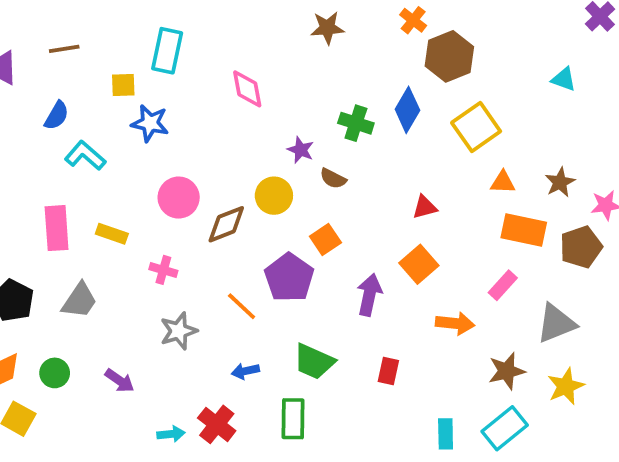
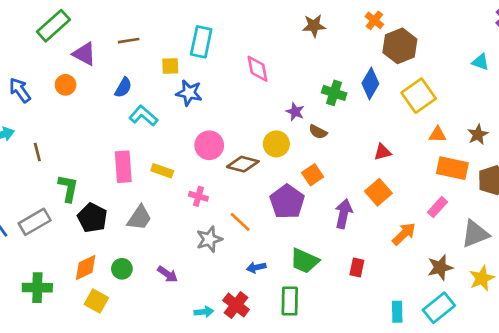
brown diamond: (226, 224) -> (243, 164), turned 36
orange line: (242, 306) -> (240, 222), moved
orange arrow: (455, 323) -> (404, 234), turned -50

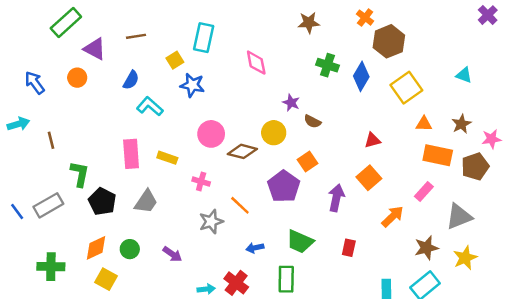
cyan triangle: (480, 62) -> (464, 75), moved
yellow square: (170, 66) -> (175, 60), turned -30
green cross: (334, 93) -> (327, 65), moved

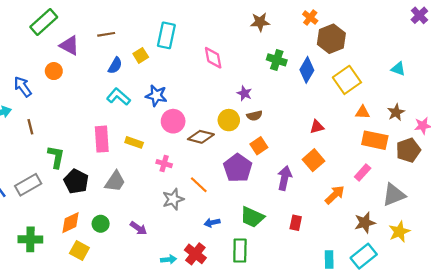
blue semicircle: (131, 80) -> (115, 65), moved
blue arrow: (35, 83) -> (23, 87), moved
blue star: (192, 85) -> (156, 96), moved
brown semicircle: (312, 121) -> (254, 116), moved, turned -40

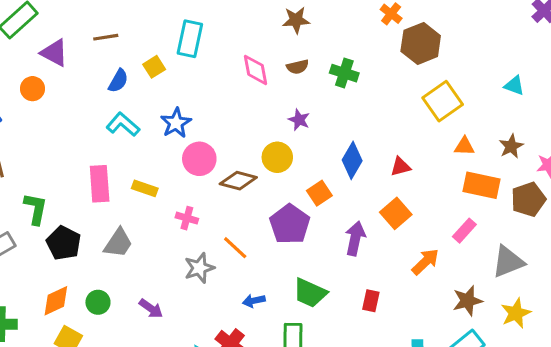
brown star: (260, 22) -> (296, 20), moved
blue diamond: (307, 70) -> (352, 160), moved
blue star: (156, 96) -> (176, 123), turned 30
brown semicircle: (254, 116) -> (298, 67), moved

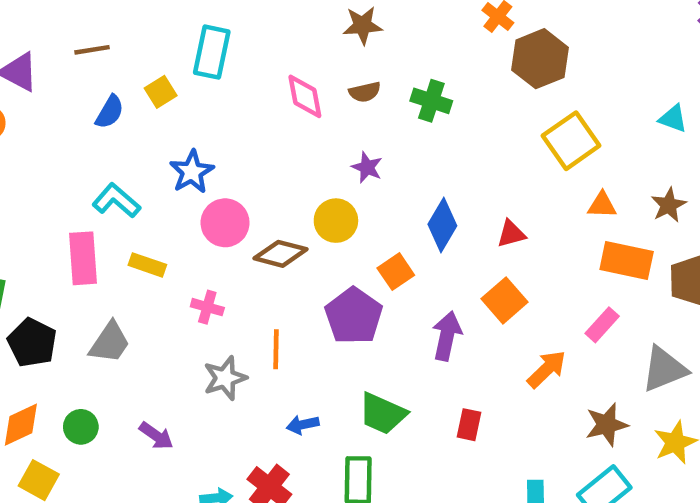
cyan L-shape: (123, 125) -> (116, 201), moved
orange line: (235, 248) -> (276, 349), turned 48

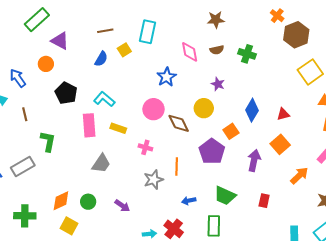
brown line: (92, 50) -> (105, 31), moved
blue star: (192, 172) -> (167, 77), moved
brown diamond: (280, 254) -> (179, 123), turned 50
black pentagon: (32, 343) -> (66, 93), moved

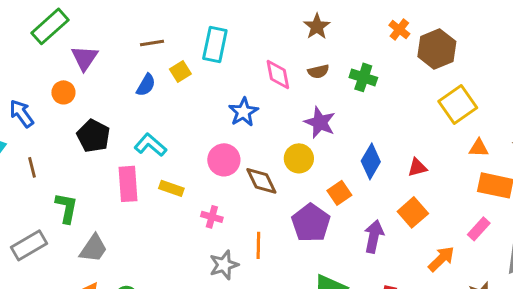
orange cross: (277, 16) -> (399, 29), moved
brown star: (216, 20) -> (317, 26), turned -30
purple triangle: (60, 41) -> (84, 58), turned 36
purple star: (218, 84) -> (320, 122), size x1.5
gray trapezoid: (101, 163) -> (93, 248), moved

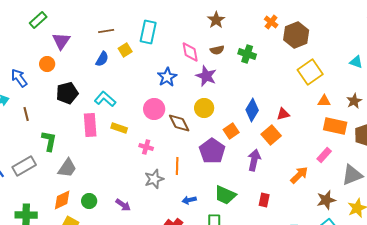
green rectangle: (50, 26) -> (38, 20), size x0.7
purple star: (320, 122) -> (206, 76), moved
black pentagon: (93, 136) -> (67, 93), turned 30
orange square: (413, 212) -> (271, 135), moved

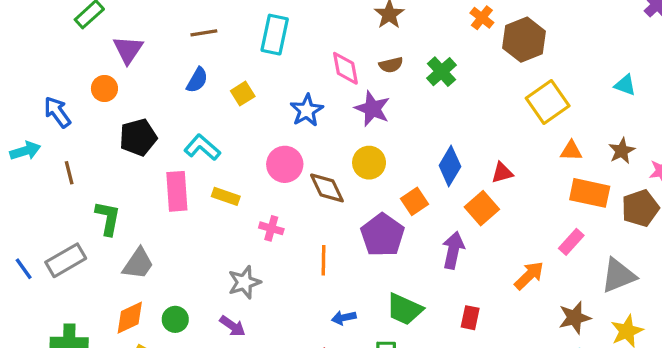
yellow square: (125, 50) -> (243, 94), moved
green cross: (247, 54) -> (441, 72), turned 30
gray star: (154, 179) -> (244, 282), moved

